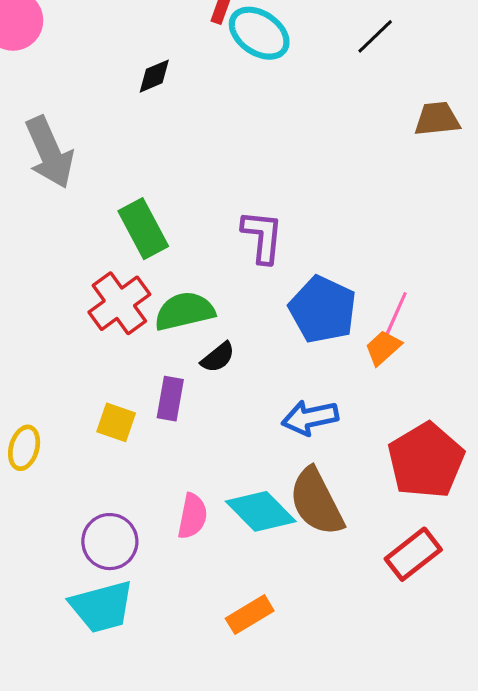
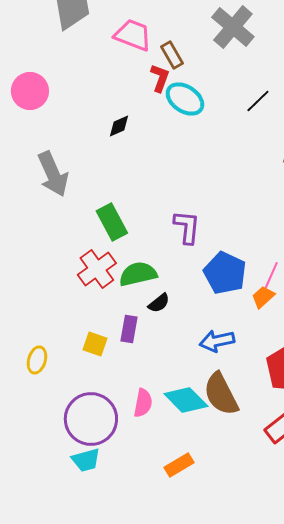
purple circle: (110, 542) -> (91, 419), size x1.5
cyan trapezoid: (102, 607) -> (86, 460), size x0.7

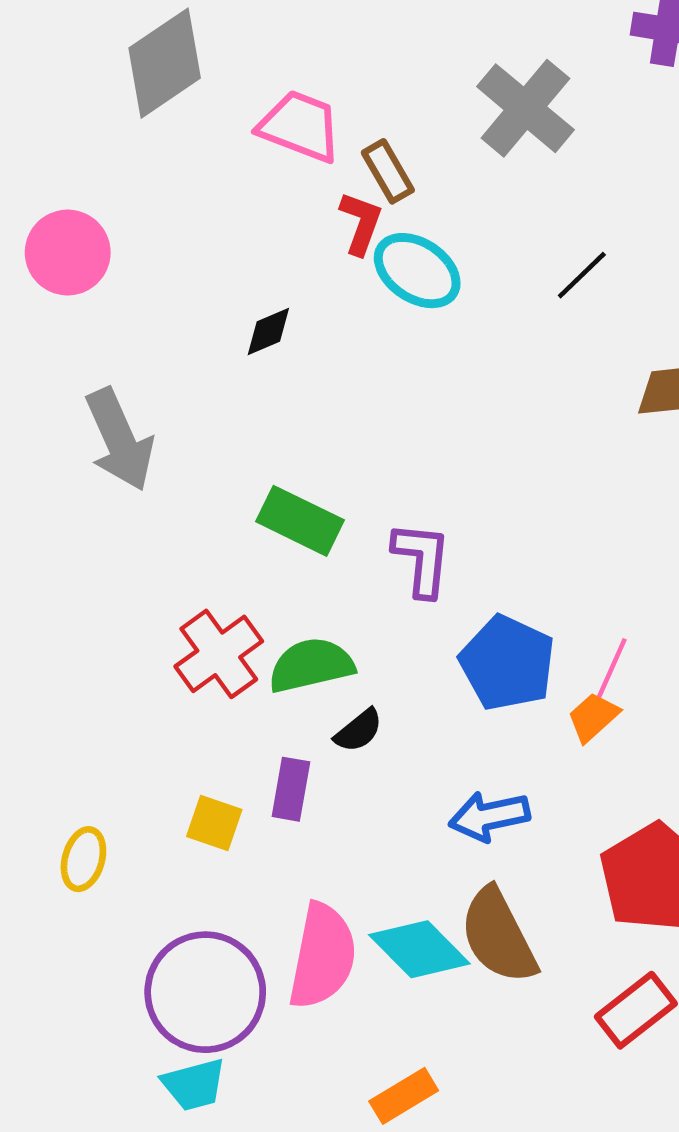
green rectangle: (112, 222) -> (300, 521), moved, turned -36
pink semicircle: (143, 403) -> (322, 956), size x1.6

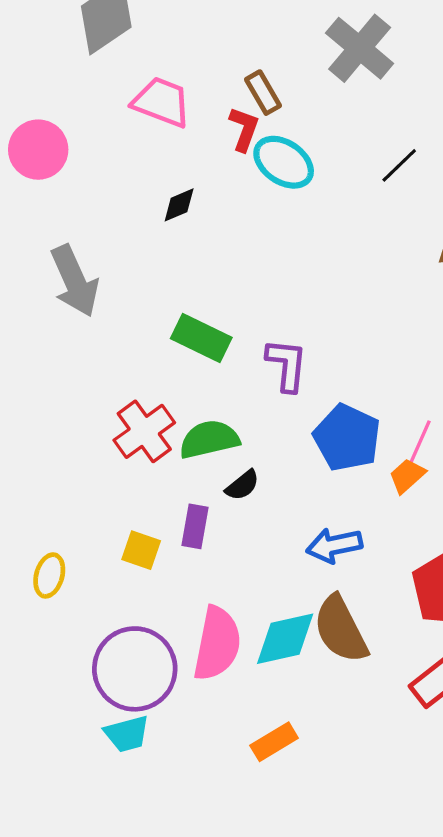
pink trapezoid: (300, 126) -> (162, 102), moved
cyan diamond: (419, 949) -> (285, 639), turned -58

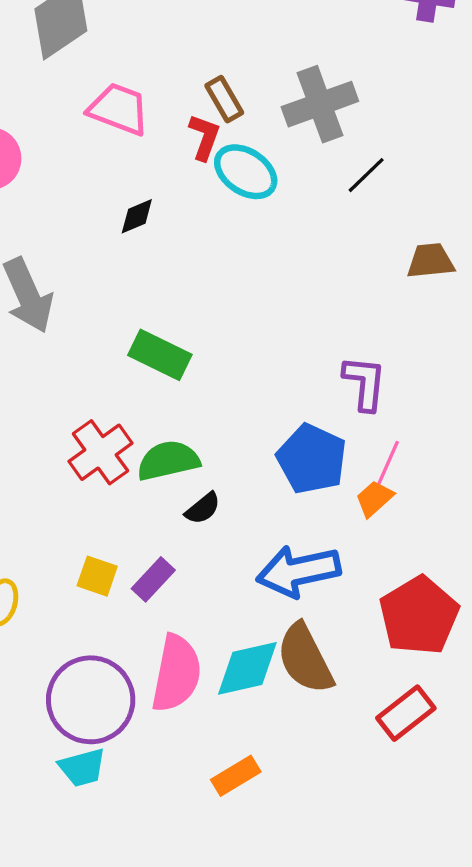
gray cross: (360, 48) -> (320, 104), moved, turned 30
purple L-shape: (287, 365) -> (365, 383), moved
purple rectangle: (195, 526) -> (153, 579), moved, turned 33
blue arrow: (334, 545) -> (299, 571), size x1.4

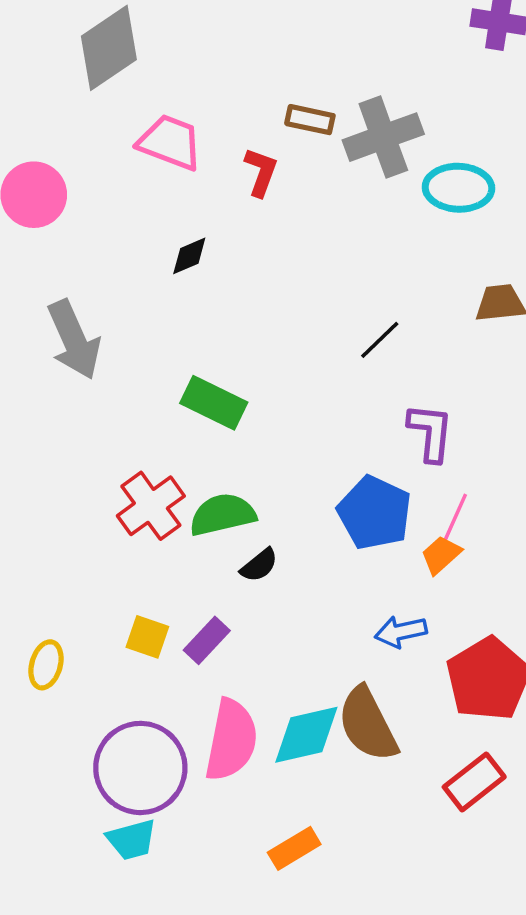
brown rectangle: (224, 99) -> (310, 120), moved, turned -48
cyan ellipse: (246, 172) -> (458, 188), moved, turned -32
black line: (366, 175) -> (380, 340), moved
blue arrow: (299, 571) -> (401, 632), moved, size x0.6

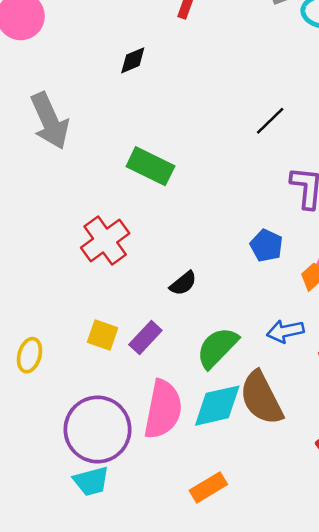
blue pentagon: (375, 513) -> (266, 246), size x0.6
green semicircle: (223, 515) -> (217, 348), moved, turned -33

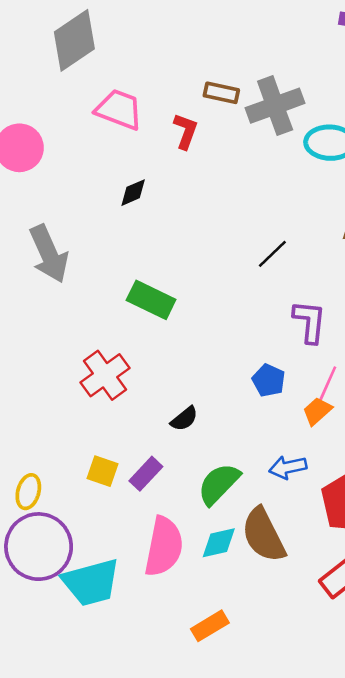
cyan diamond: (217, 406) -> (219, 543), size x0.7
purple circle: (98, 429) -> (39, 547), moved
cyan trapezoid: (91, 481) -> (91, 582), moved, size x1.6

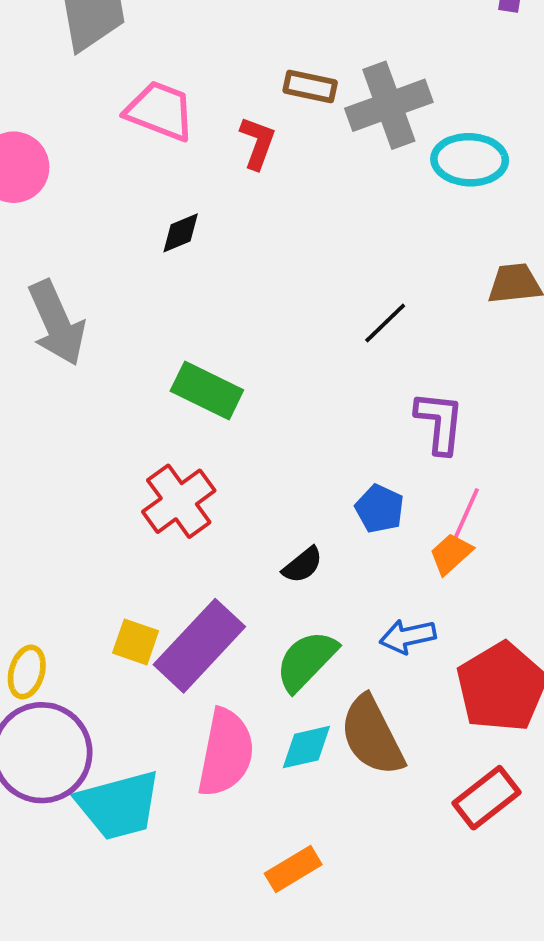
red cross: (105, 375) -> (179, 501), moved
black semicircle: (184, 419) -> (303, 565), moved
purple rectangle: (146, 474) -> (199, 646), size x1.8

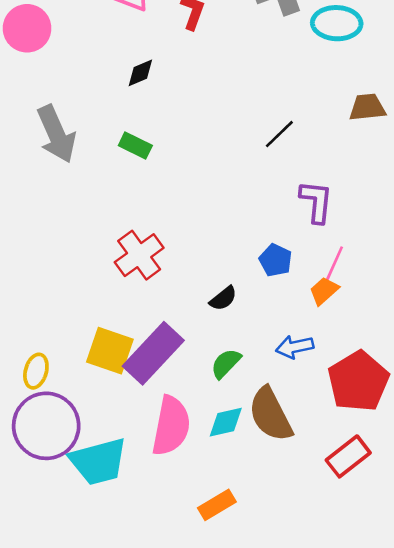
green rectangle: (207, 391) -> (135, 146), moved, size x0.7
yellow square: (136, 642) -> (110, 351), size x1.5
green semicircle: (306, 661) -> (226, 363), size x0.7

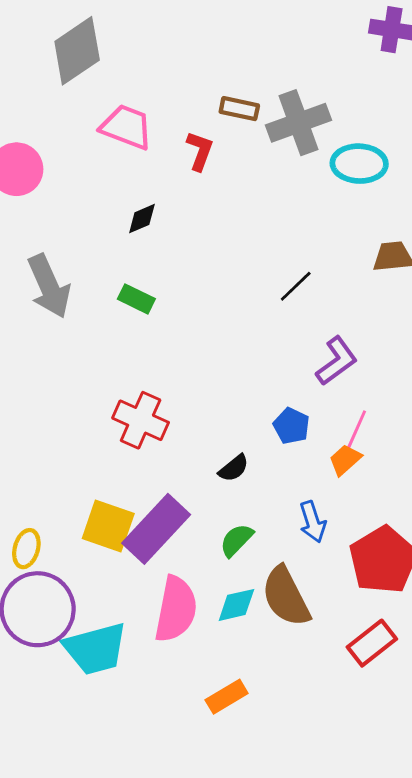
purple L-shape: (316, 202) -> (337, 361), turned 48
red cross: (139, 255) -> (141, 420), turned -30
blue arrow: (295, 347) -> (313, 522), turned -96

